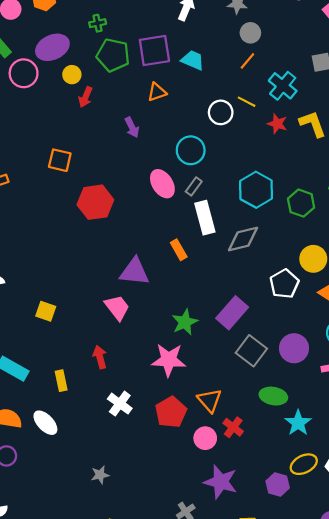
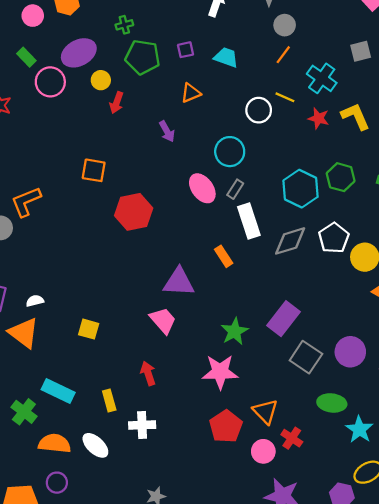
purple square: (154, 51) -> (186, 50), size x0.5
green hexagon: (301, 203) -> (341, 177), moved
white pentagon: (284, 284) -> (334, 238), moved
white cross: (120, 404) -> (142, 425), moved, turned -35

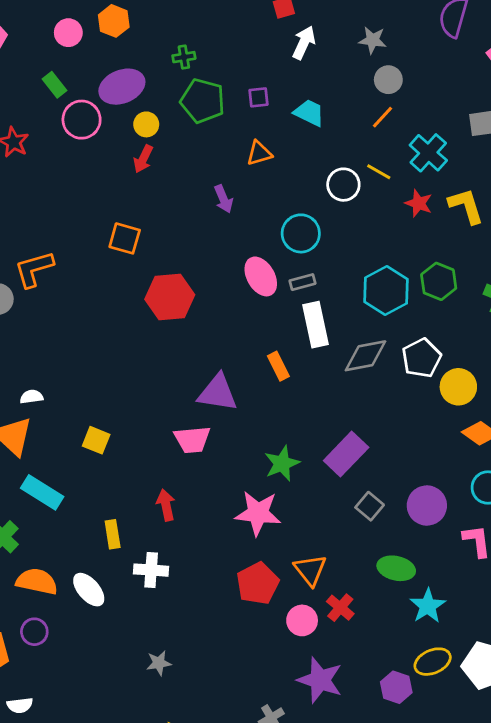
red arrow: (117, 103) -> (143, 159), moved
gray rectangle: (235, 189) -> (303, 282), turned 36
pink trapezoid: (163, 320) -> (192, 440), turned 120
gray square: (306, 357) -> (370, 506), size x0.7
cyan rectangle: (58, 391) -> (42, 492), moved

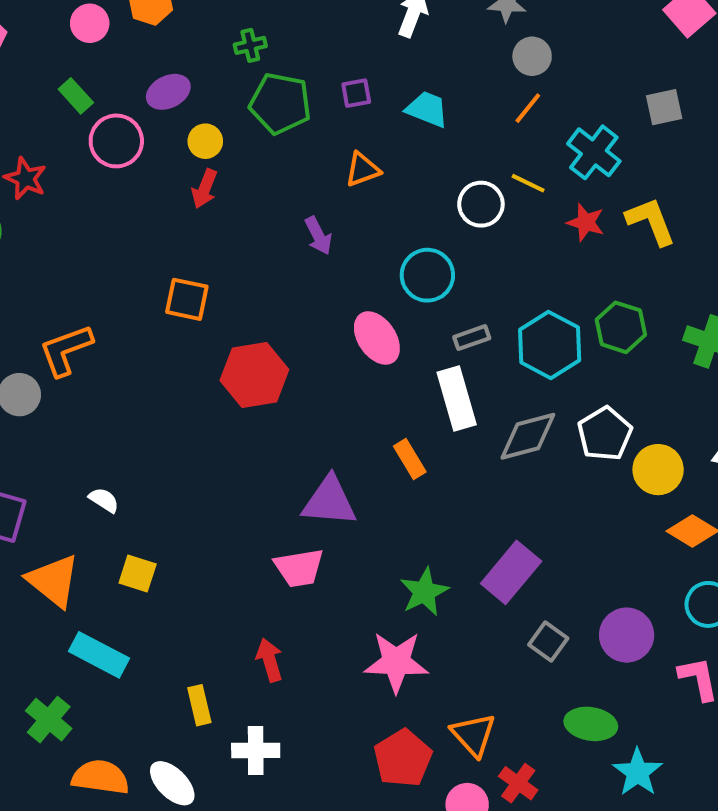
purple ellipse: (122, 87) -> (168, 92), size x0.7
gray rectangle: (303, 282) -> (472, 338), moved
white semicircle: (31, 397) -> (104, 500), moved, turned 45
yellow square: (96, 440) -> (138, 574), moved

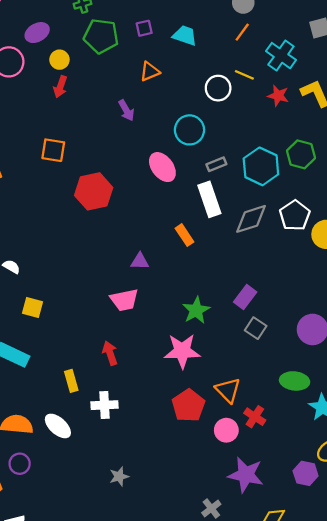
purple triangle: (329, 501) -> (140, 261), size x0.6
purple rectangle: (511, 572) -> (245, 297), size x0.7
gray square: (548, 642) -> (256, 328), moved

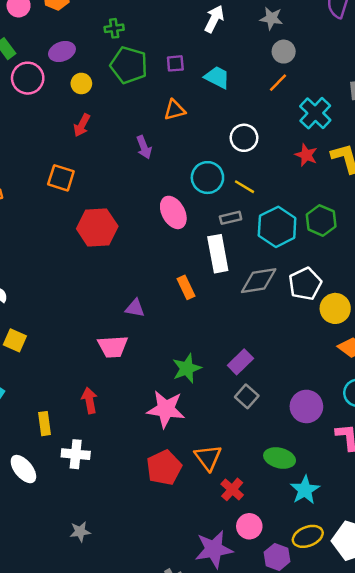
yellow line: (244, 75) -> (245, 187), moved
red arrow: (60, 87) -> (82, 125), moved
pink circle: (226, 430) -> (249, 526), moved
purple star: (246, 475) -> (214, 549), turned -30

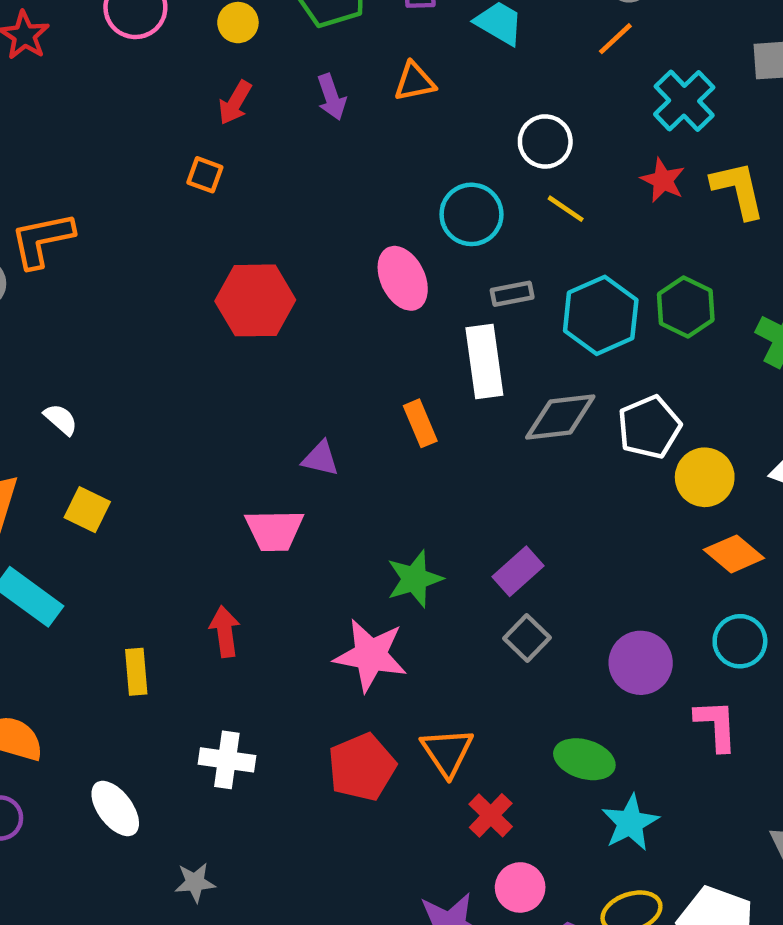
purple arrow: (144, 147) -> (331, 97), moved
orange square: (61, 178) -> (205, 175), moved, size x0.7
yellow line: (245, 187) -> (566, 209), moved
white cross: (76, 454) -> (227, 760), moved
white ellipse: (23, 469) -> (115, 808), moved

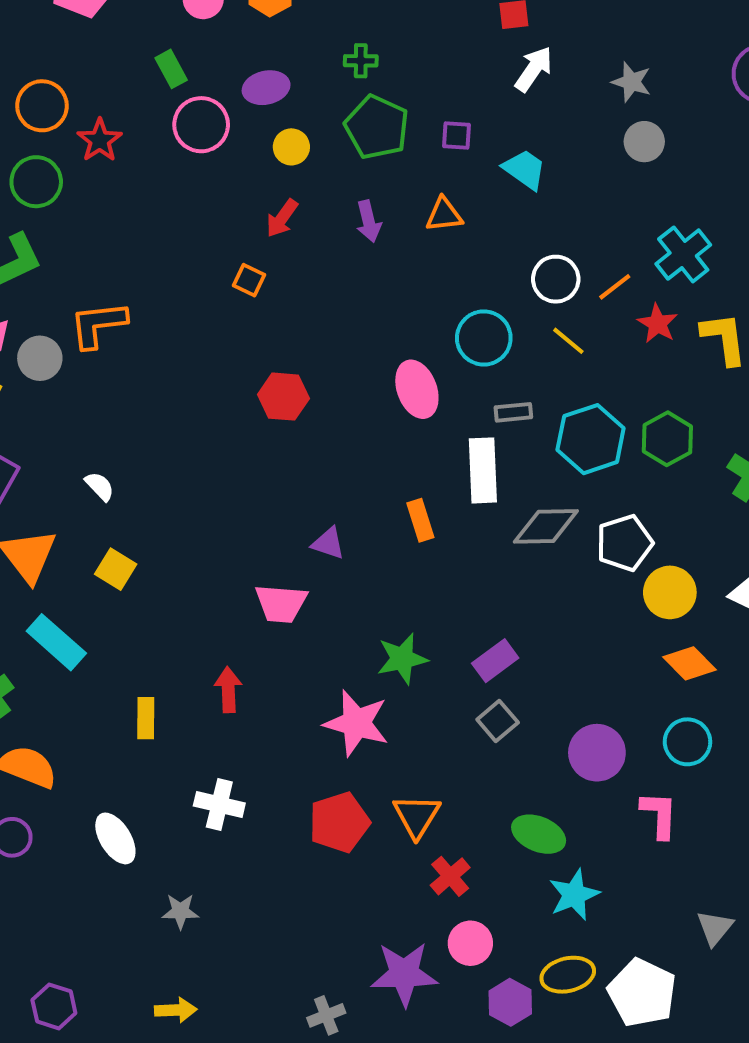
orange line: (615, 39) -> (615, 287), moved
red hexagon: (255, 300) -> (283, 397), size x0.7

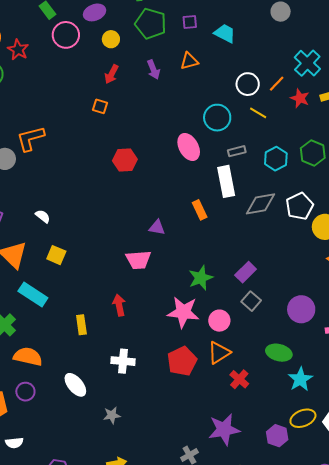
cyan hexagon: (591, 439) -> (276, 159), size x0.7
orange triangle: (417, 816) -> (219, 353), turned 35
pink circle: (470, 943) -> (219, 321), moved

